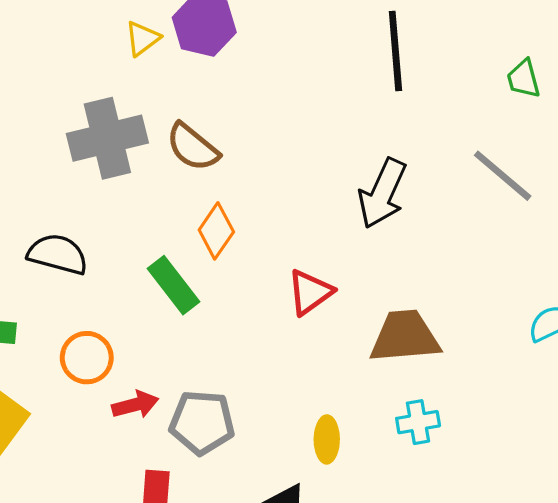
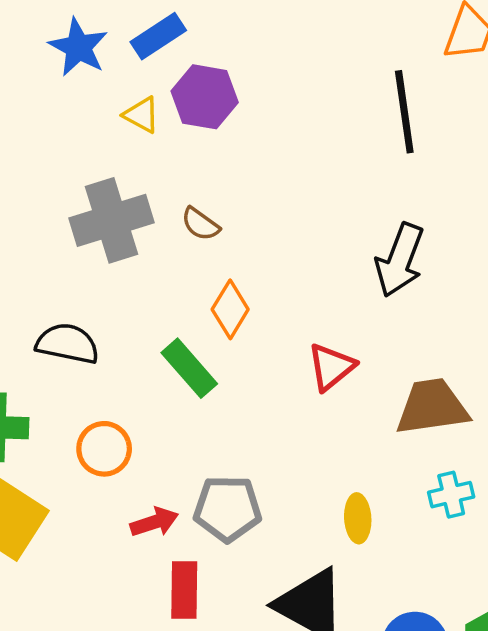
yellow triangle: (142, 39) -> (141, 115), turned -51
brown semicircle: (193, 147) -> (200, 224), size x0.7
red arrow: (135, 405) -> (154, 522), moved

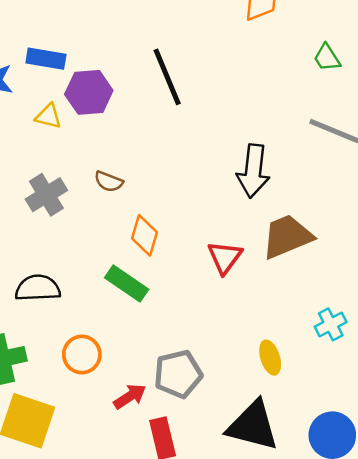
blue rectangle: (158, 36) -> (46, 59), turned 57
black line: (404, 112) -> (167, 77), moved
gray cross: (112, 220) -> (46, 195), size x0.7
brown trapezoid: (432, 407) -> (287, 236), moved

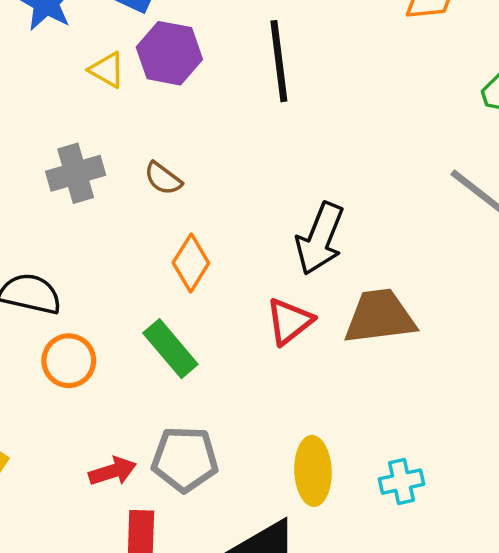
black arrow: (253, 171) -> (320, 239), moved
green rectangle: (127, 283) -> (170, 349), moved
cyan cross: (331, 324) -> (401, 482), moved
orange circle: (82, 355) -> (69, 361), moved
yellow ellipse: (270, 358) -> (313, 471), size x1.4

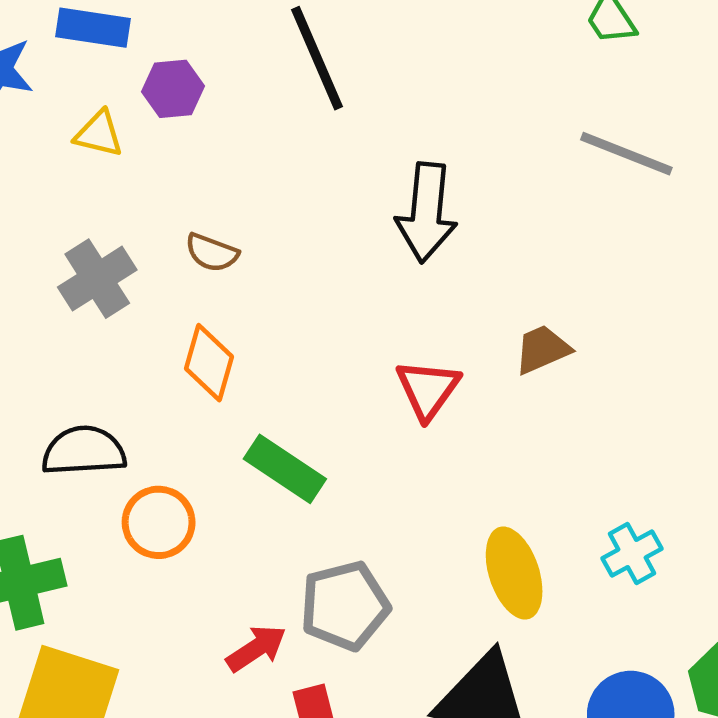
purple hexagon: (169, 53) -> (173, 89), size x0.7
black arrow: (320, 239) -> (426, 212), moved
orange diamond: (191, 263) -> (209, 363), moved
brown trapezoid: (380, 317) -> (542, 349), size x0.6

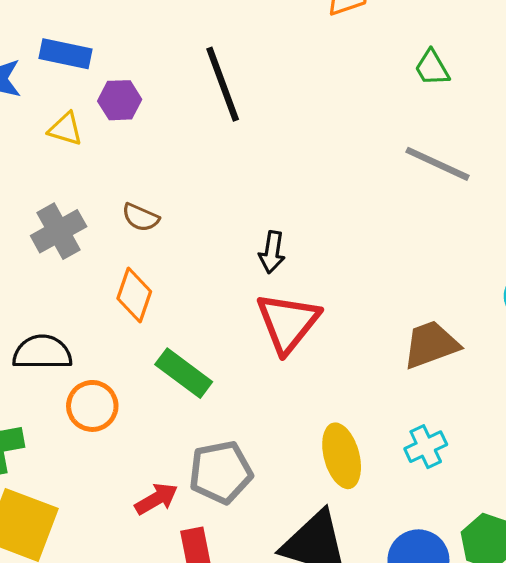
black arrow: (426, 212) -> (272, 252), moved, size x0.6
brown trapezoid: (542, 349) -> (431, 345), moved, size x1.4
red triangle: (428, 389) -> (288, 322), size x1.4

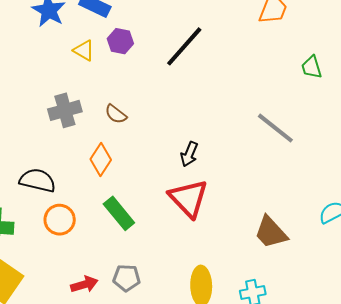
black line: (223, 84) -> (184, 46), turned 48
gray line: (438, 164) -> (275, 128), moved
red triangle: (288, 322) -> (188, 198), turned -36
brown trapezoid: (431, 345) -> (271, 232), turned -126
gray pentagon: (221, 472) -> (127, 278), size x0.7

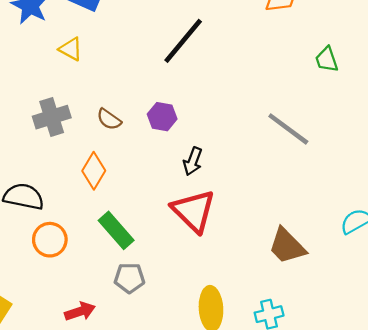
purple hexagon: (120, 41) -> (162, 117), moved
gray pentagon: (127, 278) -> (129, 278), moved

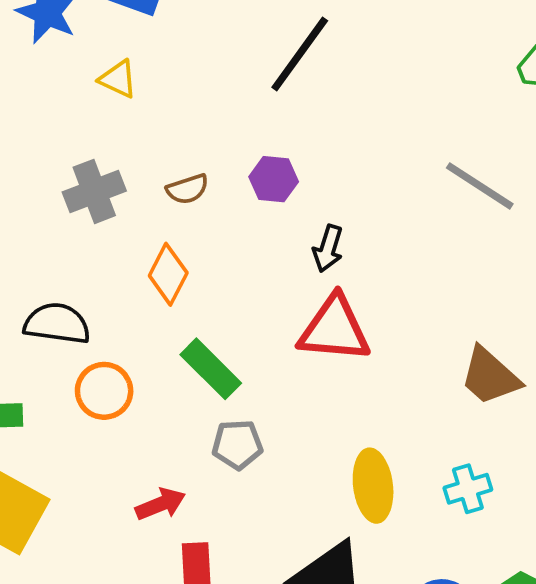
brown semicircle: (109, 119) -> (187, 189), turned -50
red triangle: (194, 211) -> (334, 329), turned -36

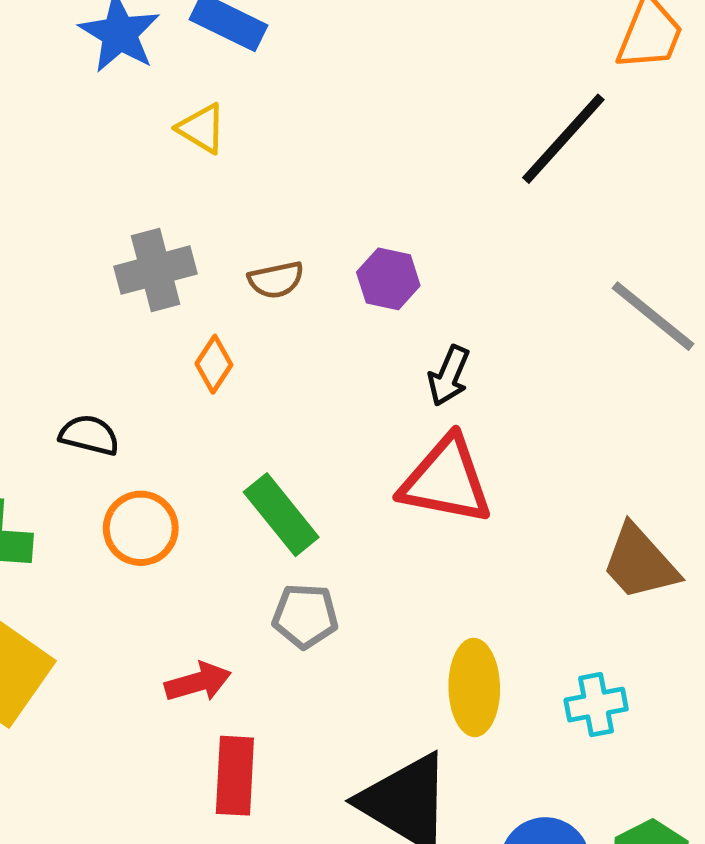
black line: (300, 54) -> (563, 139), moved
orange diamond: (168, 274) -> (214, 364), moved, size x0.7
black semicircle: (57, 324) -> (89, 435), size x0.7

